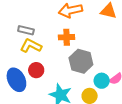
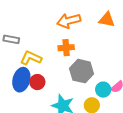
gray rectangle: (26, 30) -> (11, 39), moved
blue ellipse: (16, 80) -> (21, 80), moved, turned 45

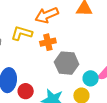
yellow L-shape: (31, 58) -> (22, 33), moved
red circle: (37, 82) -> (26, 91), moved

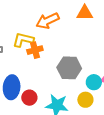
orange cross: (48, 42) -> (35, 50), moved

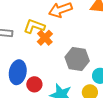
orange cross: (35, 50) -> (45, 38), turned -35

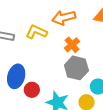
orange cross: (45, 38) -> (72, 45), moved

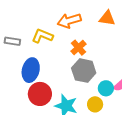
blue ellipse: (16, 76) -> (31, 70), moved
red circle: (32, 90) -> (40, 94), size x1.5

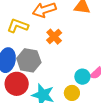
gray hexagon: (84, 71) -> (29, 60), moved

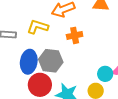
orange cross: (54, 37) -> (75, 35), turned 35

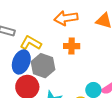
yellow L-shape: (38, 27) -> (31, 43), moved

